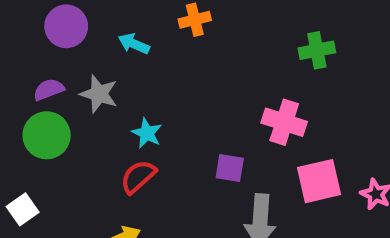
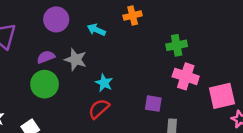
green cross: (317, 50) -> (177, 45), moved
pink square: (319, 181) -> (222, 96), moved

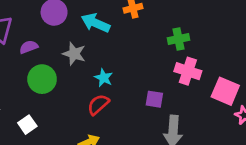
cyan arrow: (96, 30) -> (96, 23), size x1.5
purple semicircle: (46, 57) -> (29, 47), moved
pink square: (222, 96) -> (225, 91), turned 36

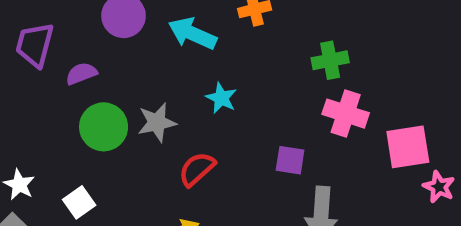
gray star: (74, 54) -> (157, 122), moved, turned -30
cyan star: (104, 78) -> (221, 98), moved
pink square: (225, 91) -> (408, 147), turned -32

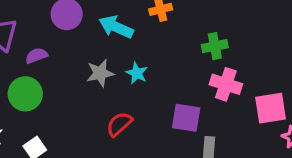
gray star: (157, 122) -> (100, 73), moved
green circle: (104, 127) -> (25, 94), moved
purple square: (290, 160) -> (186, 118), size x1.4

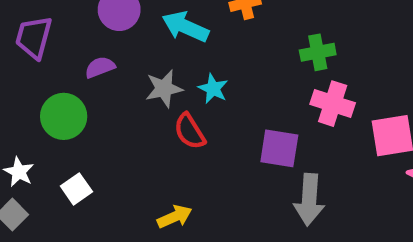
purple semicircle: (36, 56) -> (100, 67), moved
red semicircle: (119, 124) -> (190, 131), moved, turned -80

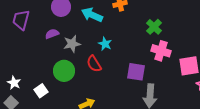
green cross: (318, 52) -> (154, 27), turned -35
gray star: (164, 89) -> (72, 44), moved
green circle: (64, 116) -> (64, 71), moved

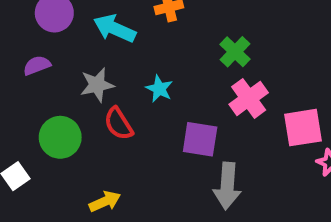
gray star: (72, 44) -> (97, 85), moved
cyan star: (105, 44) -> (159, 89), moved
pink cross: (161, 51) -> (249, 98), turned 36

